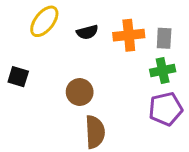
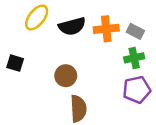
black semicircle: (87, 32) -> (72, 26), size x1.5
gray rectangle: (164, 38) -> (135, 31), turned -66

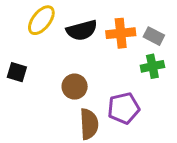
purple pentagon: (137, 90) -> (124, 108), moved

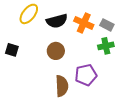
orange cross: (121, 33) -> (84, 23), turned 30
brown circle: (75, 87) -> (56, 51), moved

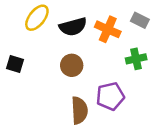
gray rectangle: (107, 25) -> (140, 20), moved

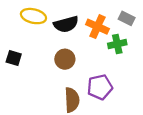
yellow ellipse: (37, 18) -> (33, 16), turned 65
green cross: (136, 59) -> (117, 44), moved

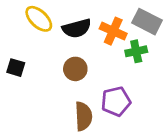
yellow ellipse: (33, 16) -> (39, 19), turned 30
gray rectangle: (127, 18) -> (147, 22), size x1.5

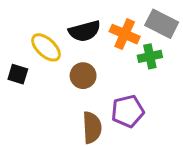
yellow ellipse: (39, 19) -> (46, 47), moved

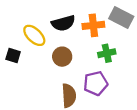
orange cross: (125, 34) -> (93, 25), turned -30
green cross: (150, 56) -> (107, 53), moved

